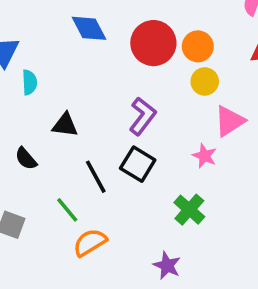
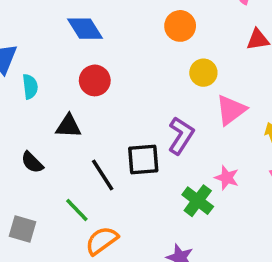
red circle: (153, 43) -> (95, 80), moved, size x0.7
orange circle: (198, 46) -> (180, 26), moved
purple L-shape: (143, 116) -> (181, 135), moved
pink star: (205, 156) -> (227, 178), moved
black square: (138, 164) -> (143, 159), turned -32

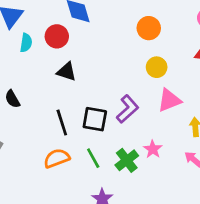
red circle: (95, 80) -> (57, 36), moved
black triangle: (68, 126) -> (67, 72), moved
green line: (77, 210) -> (93, 158), moved
orange semicircle: (102, 241) -> (57, 158), moved

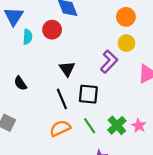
yellow circle: (157, 67) -> (126, 43), moved
black triangle: (67, 72) -> (67, 69), moved, turned 42
purple L-shape: (127, 109) -> (109, 62), moved
pink star: (153, 149) -> (139, 126), moved

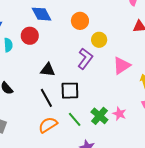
orange circle: (126, 17) -> (80, 21), moved
black triangle: (67, 69) -> (48, 70), turned -42

